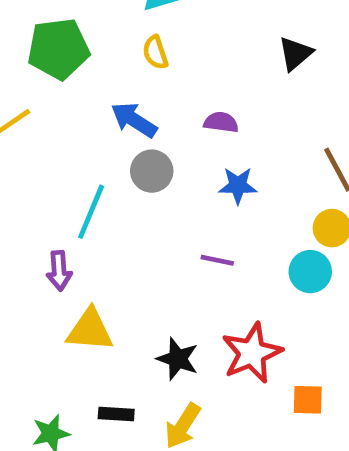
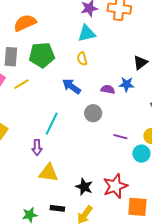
gray circle: (152, 171) -> (93, 113), moved
blue star: (238, 186) -> (127, 84), moved
purple line: (217, 260) -> (120, 137), moved
orange square: (308, 400) -> (137, 207), size x1.5

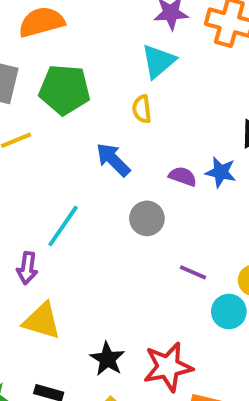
cyan triangle: (87, 33) -> (158, 61), turned -36

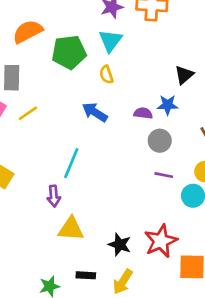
green pentagon: (65, 90) -> (69, 52), moved
gray circle: (147, 218) -> (160, 141), moved

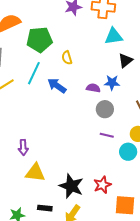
cyan triangle: (110, 41) -> (114, 36), moved, turned 42
cyan line: (71, 163) -> (34, 73), moved
red star: (161, 241) -> (102, 185), size x0.7
black star: (120, 245) -> (71, 186), size x1.4

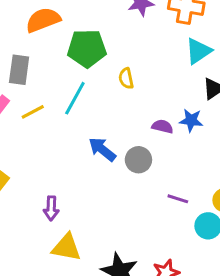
cyan triangle: (114, 36) -> (198, 51), turned -30
blue arrow: (57, 86) -> (102, 149), moved
gray circle: (105, 109) -> (138, 160), moved

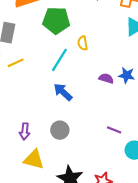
cyan line: (75, 98) -> (59, 60), moved
gray circle: (138, 160) -> (60, 130), moved

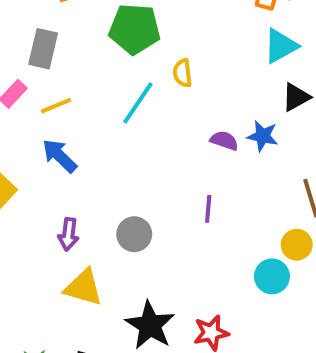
blue arrow: (63, 92) -> (60, 156), moved
purple line: (114, 130) -> (208, 209), moved, turned 72

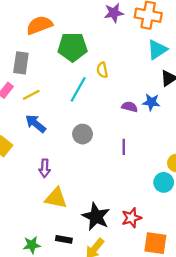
gray circle: (134, 234) -> (83, 134), moved

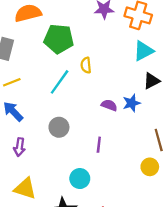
blue star: (151, 102) -> (132, 103), turned -30
purple arrow: (45, 168) -> (19, 147), moved
cyan circle: (164, 182) -> (80, 179), moved

